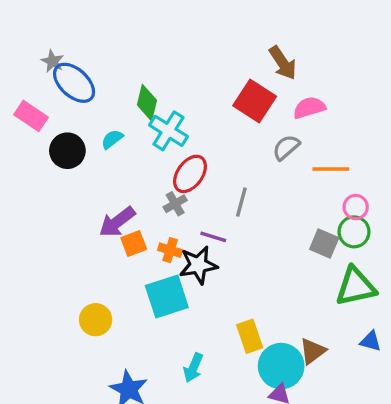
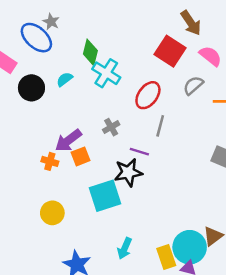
gray star: (53, 61) -> (51, 22), moved
pink semicircle: (309, 108) -> (210, 56), turned 55
red ellipse: (190, 174) -> (148, 95), moved
orange cross: (170, 250) -> (50, 161), moved
yellow rectangle: (250, 336) -> (166, 257), moved

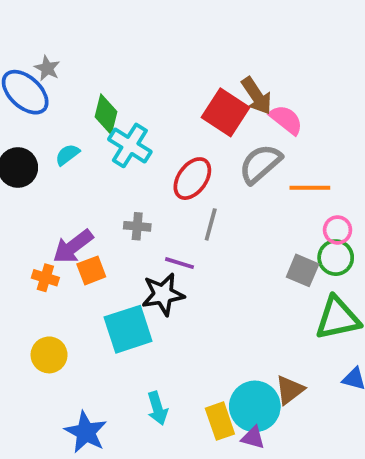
brown arrow: (191, 23) -> (257, 96), moved
gray semicircle: (193, 85) -> (260, 164), size x1.4
gray cross: (111, 127) -> (137, 226), turned 35
cyan arrow: (125, 248) -> (157, 408), turned -40

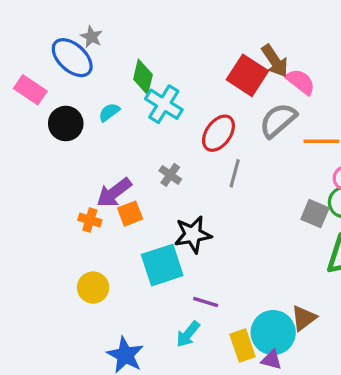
gray cross: (137, 226) -> (170, 175), turned 30
purple line: (179, 263) -> (206, 302), moved
cyan arrow: (157, 408) -> (188, 334), turned 56

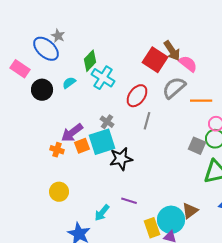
green diamond: (143, 77) -> (90, 61), turned 30
cyan square: (162, 265) -> (102, 142), moved
cyan arrow: (188, 334) -> (102, 213), moved

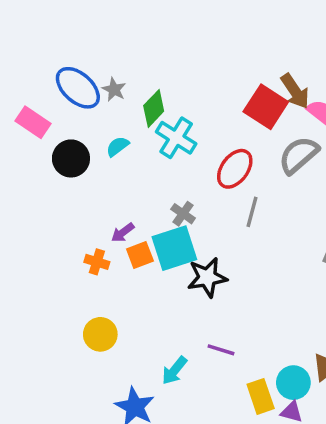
gray star: (58, 36) -> (114, 90), moved
purple arrow: (72, 133) -> (123, 233), size x0.6
cyan circle: (171, 220) -> (293, 383), size x0.7

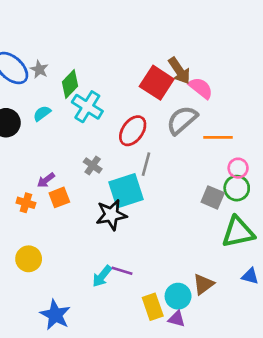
cyan square: (174, 248) -> (126, 191), moved
cyan arrow: (174, 371) -> (102, 276), moved

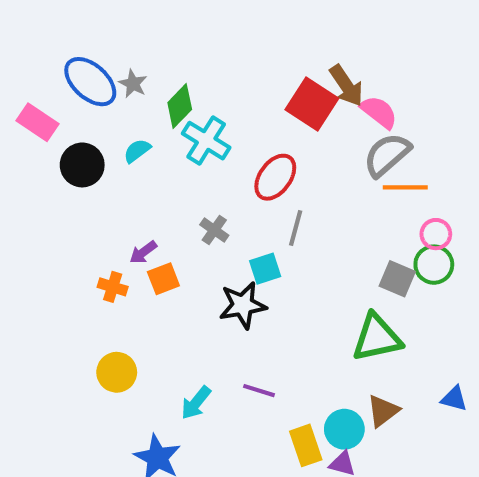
gray semicircle: (182, 120) -> (387, 155), moved
cyan square: (126, 191) -> (265, 269), size x0.6
green triangle: (238, 232) -> (377, 338), moved
cyan arrow: (102, 276) -> (196, 403), moved

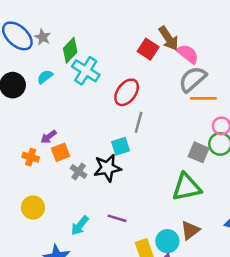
red square: (312, 104) -> (148, 49), size x0.7
gray cross: (214, 230) -> (79, 172), moved

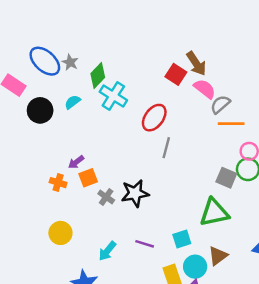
pink semicircle: (188, 54) -> (205, 89), moved
gray semicircle: (193, 79) -> (220, 104), size x0.7
cyan square: (121, 146) -> (182, 239), moved

